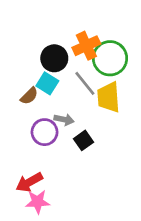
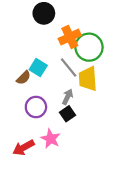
black circle: (54, 58) -> (44, 13), moved
gray arrow: (64, 120) -> (68, 97), moved, turned -77
pink star: (38, 202) -> (51, 139), moved, turned 30

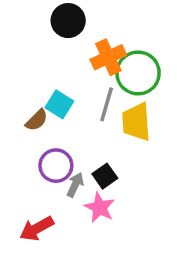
gray line: (69, 67) -> (107, 104), turned 55
gray arrow: (68, 97) -> (75, 185), moved
pink star: (51, 139) -> (100, 208), moved

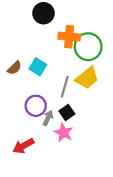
orange cross: (108, 57) -> (69, 37), turned 30
gray line: (107, 104) -> (65, 87), moved
brown semicircle: (37, 120) -> (14, 68), moved
yellow trapezoid: (136, 122) -> (87, 78), turned -125

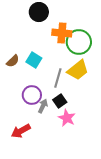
pink star: (64, 133) -> (67, 118), moved

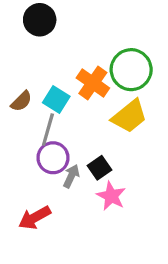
black circle: (39, 12) -> (40, 20), moved
orange cross: (62, 33) -> (93, 83), moved, turned 30
gray line: (58, 78) -> (48, 130), moved

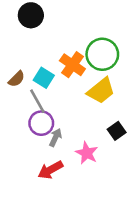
gray line: (48, 130) -> (37, 101), turned -45
black square: (100, 168) -> (117, 131), moved
red arrow: (35, 218) -> (50, 170), moved

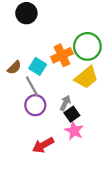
orange cross: (72, 65) -> (62, 55), turned 30
black square: (117, 131) -> (72, 114), moved
gray arrow: (56, 137) -> (65, 103), moved

